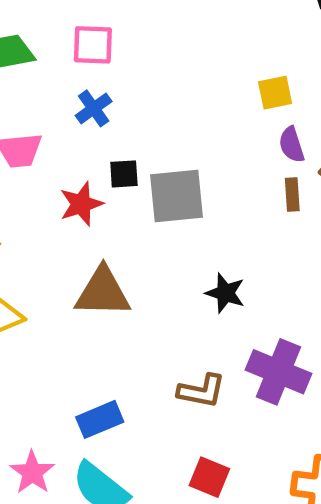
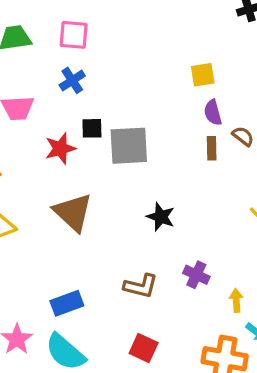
brown triangle: (103, 292) -> (73, 212), turned 39
purple cross: (278, 372) -> (196, 275), size x0.6

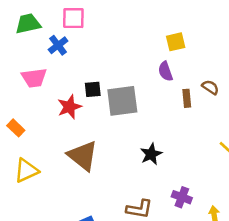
blue cross: (72, 80) -> (58, 45), moved
purple semicircle: (213, 113) -> (165, 71), moved
black star: (161, 217) -> (151, 154), turned 30

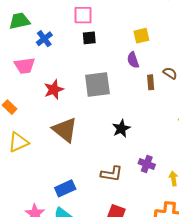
pink square: (73, 18) -> (83, 15), moved
black square: (93, 89) -> (89, 38), moved

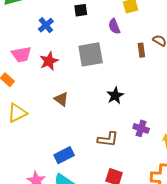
blue cross: (44, 39) -> (46, 25), moved
purple semicircle: (133, 60) -> (114, 26), moved
pink trapezoid: (25, 66) -> (21, 54), moved
brown triangle: (65, 130) -> (61, 99), size x0.6

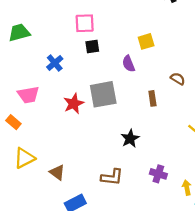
brown rectangle: (141, 50) -> (152, 98), moved
red star: (49, 61) -> (74, 104), moved
brown triangle: (61, 99) -> (57, 172), moved
brown L-shape: (108, 139) -> (112, 177), moved

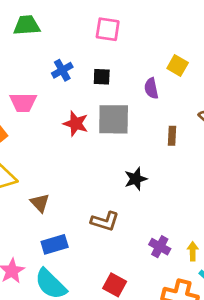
yellow square: (146, 41) -> (178, 65), turned 35
black square: (92, 46) -> (102, 77), moved
red star: (74, 104) -> (76, 124), turned 30
purple cross: (158, 174) -> (160, 247), moved

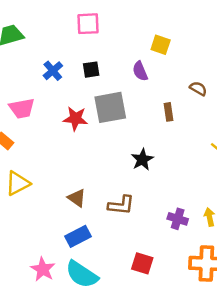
brown triangle: (40, 203) -> (77, 198), moved

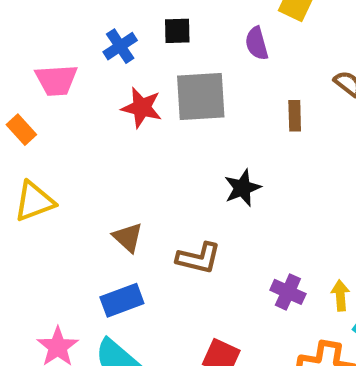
blue cross: (53, 71) -> (120, 46), moved

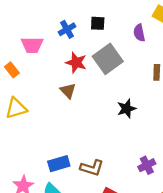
gray square: (201, 97) -> (108, 59), turned -36
brown triangle: (128, 237) -> (68, 91), moved
brown L-shape: (199, 258) -> (92, 168), moved
purple cross: (288, 292) -> (147, 165), turned 35

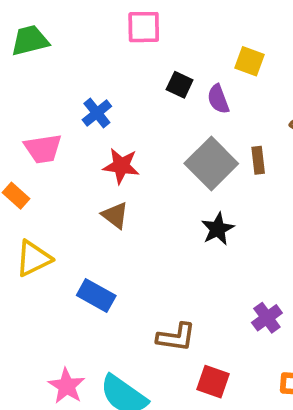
black square: (98, 23) -> (180, 85), moved, turned 32
gray square: (108, 59) -> (211, 164), moved
blue rectangle: (59, 164) -> (96, 296), moved, turned 55

